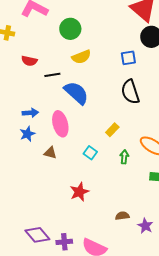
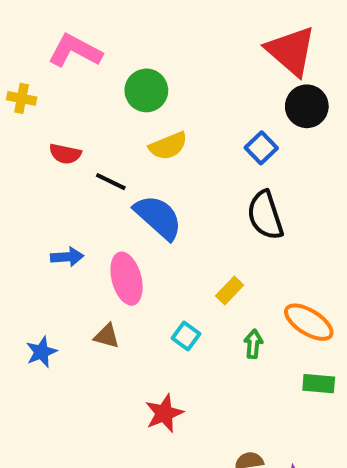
blue square: (128, 58) -> (261, 148), turned -35
black line: (52, 75) -> (111, 182), turned 35
blue star: (27, 134) -> (41, 352), moved

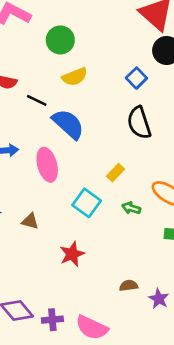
brown triangle: (107, 336) -> (30, 221), moved
cyan square: (186, 336) -> (87, 203), size x1.5
green arrow: (253, 344) -> (131, 208), turned -78

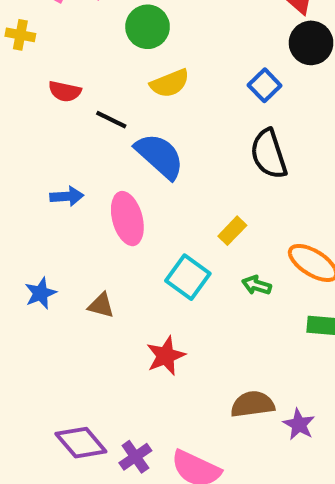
brown semicircle: (129, 286) -> (252, 404), size x1.5
purple cross: (52, 320) -> (135, 457), turned -30

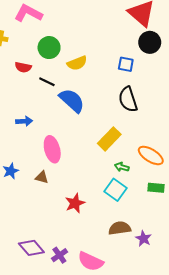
green circle: (148, 27) -> (49, 48), moved
blue square: (265, 85) -> (126, 64), turned -35
pink ellipse: (127, 219) -> (52, 149), moved
yellow rectangle: (232, 231) -> (109, 139), size x1.6
cyan square: (188, 277) -> (115, 190), moved

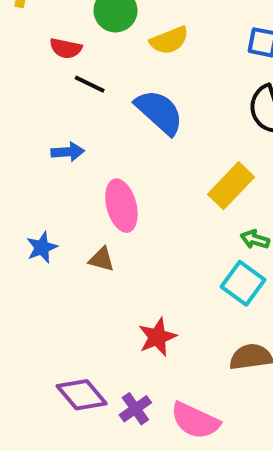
black line: (47, 82) -> (90, 84), moved
red star: (75, 203) -> (157, 337), moved

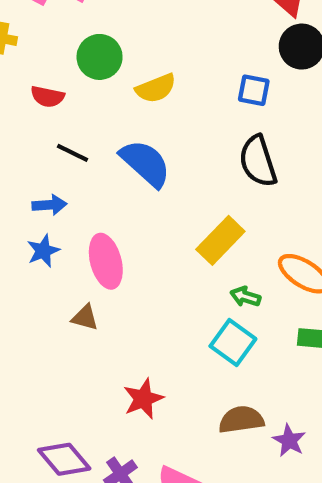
black line: (90, 84) -> (72, 153), moved
blue star: (42, 247) -> (43, 251), moved

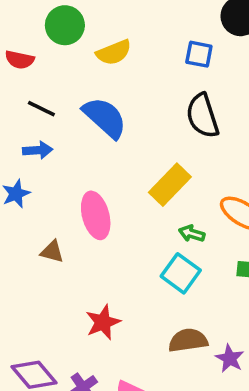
blue arrow: (50, 205) -> (38, 150), moved
pink ellipse: (106, 261) -> (96, 215), moved

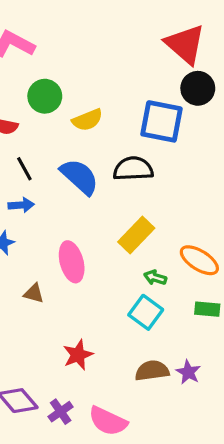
blue square: (199, 54) -> (162, 121), size x1.8
black line: (41, 109) -> (24, 169), turned 35
black semicircle: (203, 116) -> (133, 169), moved, turned 105
purple star: (230, 358) -> (188, 372), moved

